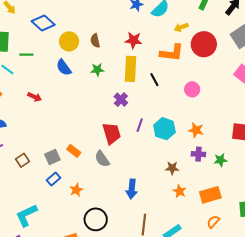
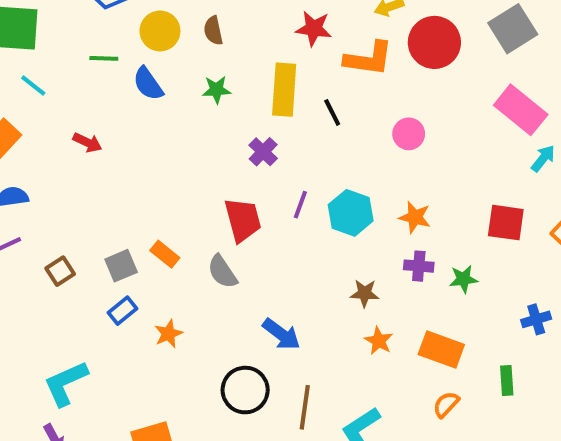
red star: (134, 40) -> (314, 29), moved
green line: (26, 55) -> (104, 58), moved
blue arrow: (132, 189) -> (281, 334), turned -60
orange rectangle: (210, 195) -> (441, 349), turned 35
black circle: (96, 219) -> (245, 390), moved

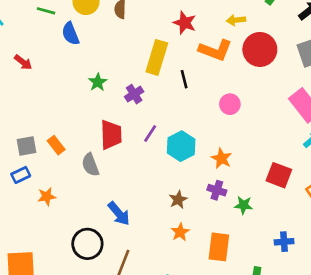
green star: (216, 90) -> (98, 82), moved, turned 30
brown star: (365, 293) -> (178, 200), turned 30
orange rectangle: (441, 349) -> (219, 247), turned 64

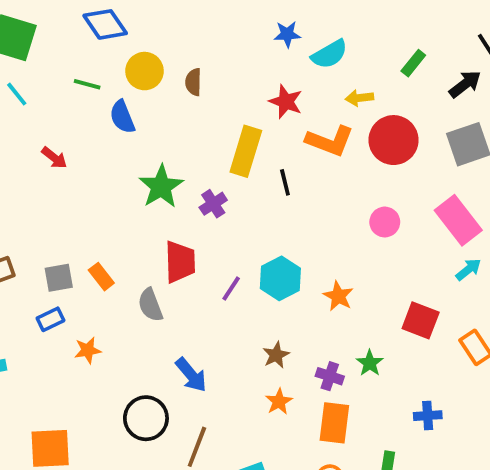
green star: (98, 82) -> (161, 187), size x1.6
pink circle: (230, 104) -> (385, 222), moved
purple line: (150, 133) -> (231, 289), moved
purple cross: (217, 190) -> (330, 376), moved
green star: (243, 205) -> (370, 363), turned 30

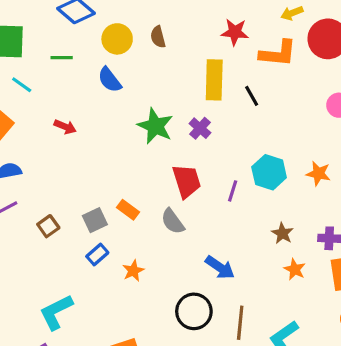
green line: (87, 84) -> (62, 58), moved

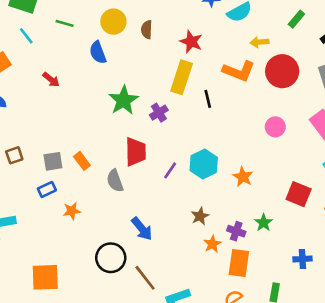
red star: (235, 32) -> (191, 42), moved
orange star: (295, 269) -> (212, 244), moved
brown line: (240, 323) -> (145, 278), turned -60

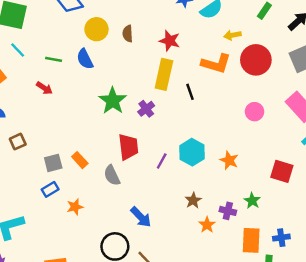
green line: (65, 23) -> (54, 59), moved
brown square: (14, 155) -> (18, 142), moved
blue cross: (302, 259) -> (281, 238), moved
orange rectangle: (239, 263) -> (251, 240), moved

